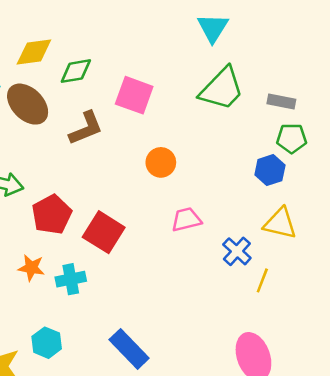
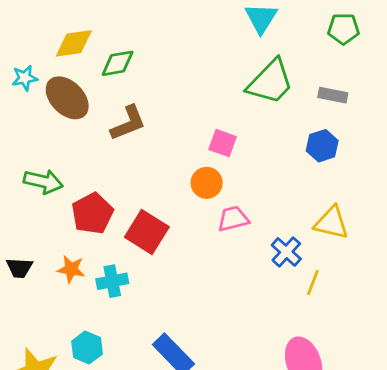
pink square: (134, 95) -> (223, 143), moved, size x0.7
green pentagon: (292, 138) -> (343, 29), moved
orange circle: (161, 162) -> (207, 183), moved
blue hexagon: (270, 170) -> (322, 146), moved

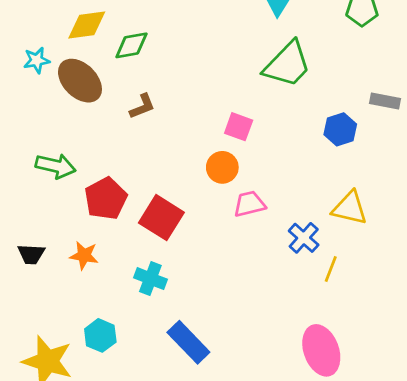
gray rectangle: (333, 95) -> (385, 101), moved
brown L-shape: (128, 123) -> (142, 106), size x0.7
cyan cross: (112, 281) -> (150, 279), moved, turned 32

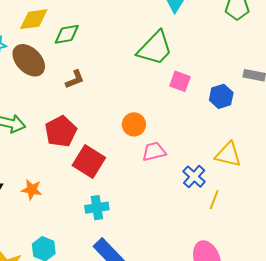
green trapezoid: (287, 64) -> (155, 48), moved
pink square: (239, 127) -> (180, 81), moved
red pentagon: (106, 199) -> (61, 131), moved
cyan cross: (150, 279) -> (97, 208), moved, turned -30

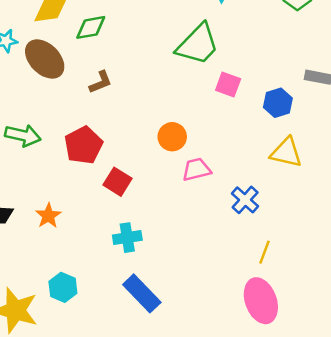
yellow triangle: (228, 155) -> (286, 153), moved
red square: (89, 162) -> (118, 182), size x0.7
orange star: (32, 190) -> (48, 216), turned 30
yellow line: (214, 200) -> (265, 252), moved

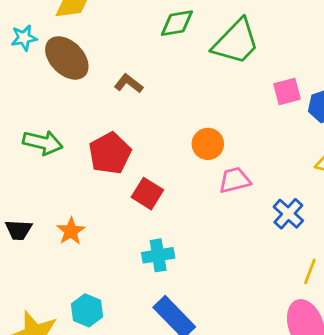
green diamond: (91, 27) -> (177, 23), moved
brown L-shape: (101, 82) -> (129, 83), turned -120
pink square: (228, 85) -> (287, 92), moved, turned -35

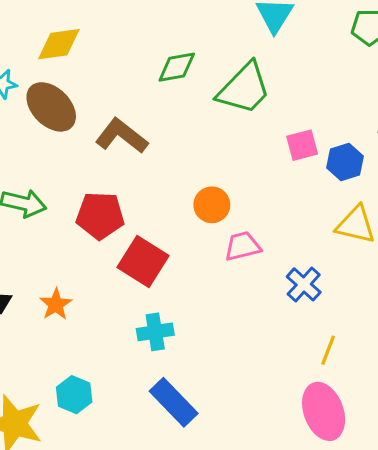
brown L-shape: (129, 83) -> (122, 136), size x1.6
red pentagon: (110, 153) -> (100, 216), turned 30
red square: (147, 194) -> (143, 261), size x1.4

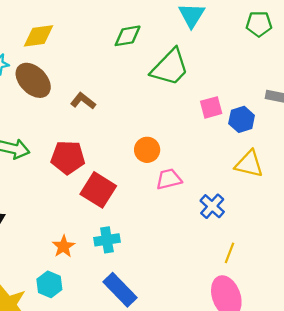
green diamond: (177, 67) -> (128, 36), moved
brown L-shape: (122, 136) -> (83, 101), size x0.7
orange star: (56, 304) -> (64, 246), moved

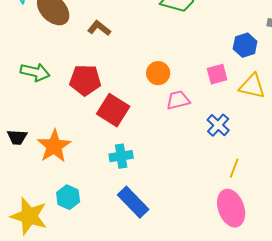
pink square: (211, 107) -> (217, 74), moved
orange star: (64, 246) -> (54, 146), moved, size x1.6

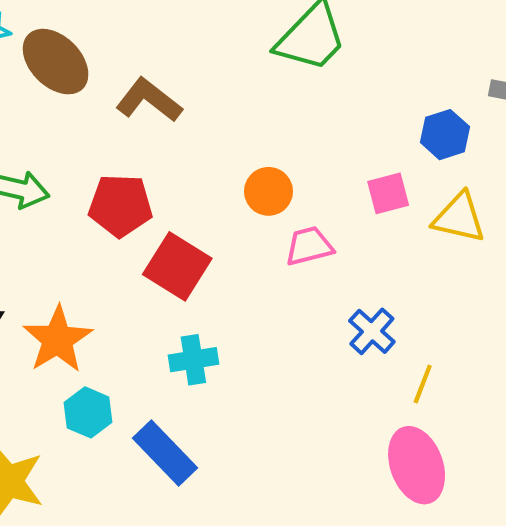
brown L-shape: (99, 28) -> (149, 100), size x1.4
blue cross: (218, 125) -> (372, 331), moved
cyan hexagon: (68, 197) -> (88, 412), moved
blue rectangle: (133, 202) -> (165, 453), moved

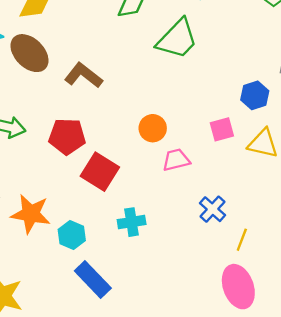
orange star: (58, 339) -> (31, 214), turned -30
cyan cross: (193, 360) -> (132, 222), moved
cyan hexagon: (88, 412) -> (72, 235), moved

